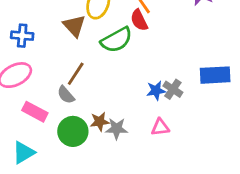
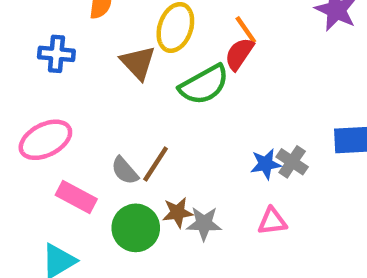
red semicircle: (139, 20) -> (239, 54), turned 60
blue cross: (22, 36) -> (56, 54), moved
brown line: (76, 74) -> (156, 164), moved

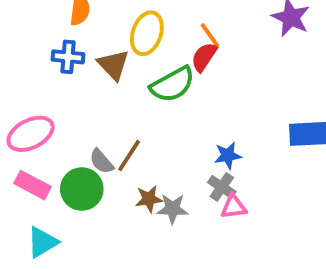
blue cross: (56, 54) -> (68, 57), moved
gray cross: (292, 162) -> (222, 187), moved
pink rectangle: (76, 197) -> (33, 185), moved
green circle: (136, 228) -> (82, 189), moved

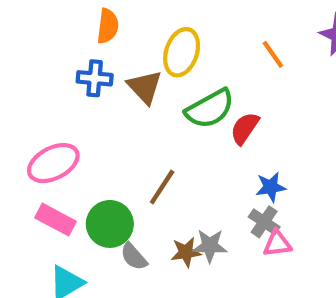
orange line: (210, 35) -> (273, 54), moved
red semicircle: (204, 57) -> (245, 128), moved
gray semicircle: (102, 161) -> (134, 257), moved
brown star: (149, 199) -> (186, 252), moved

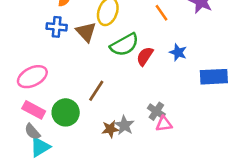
blue star: (271, 187) -> (178, 52), moved, turned 30
gray star: (210, 246) -> (124, 125), turned 30
gray semicircle: (134, 257) -> (32, 132), moved

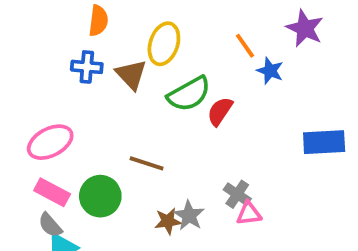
blue star: (178, 52) -> (270, 71), moved
brown line: (96, 91) -> (147, 163), turned 75

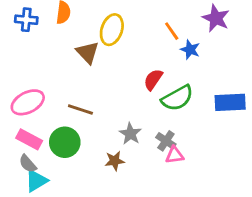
blue cross: (87, 67) -> (26, 20), moved
green semicircle: (189, 94) -> (177, 98), moved
brown line: (147, 163) -> (80, 109), moved
gray star: (189, 215) -> (130, 134), moved

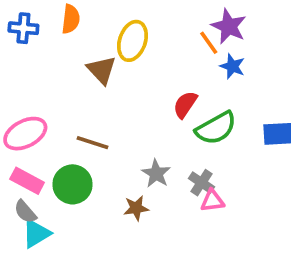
purple star: (216, 18) -> (229, 26), moved

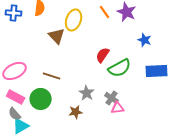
orange line: (209, 43) -> (105, 12), moved
blue star: (232, 66) -> (145, 40), moved

